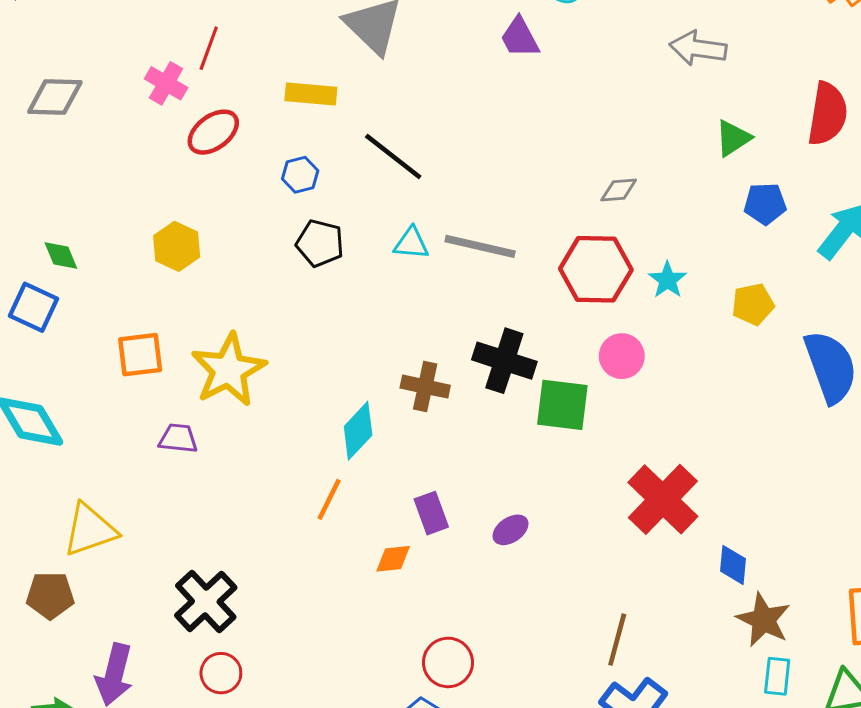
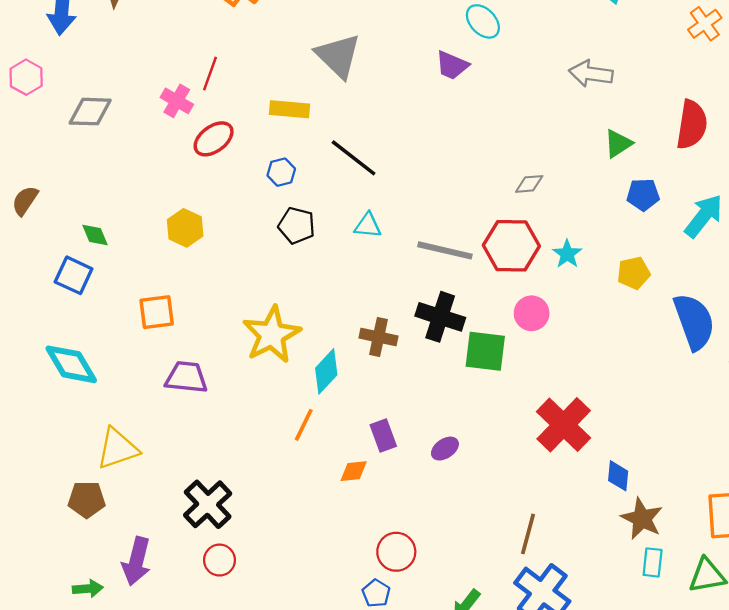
purple trapezoid: (520, 38) -> (452, 65), turned -39
gray line: (480, 246) -> (445, 250), moved
yellow star: (229, 370) -> (272, 335), moved
purple trapezoid: (178, 438) -> (186, 377), size x1.4

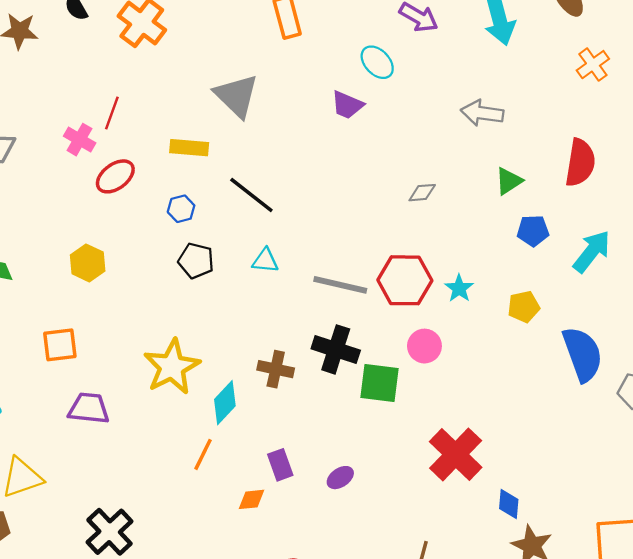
gray diamond: (529, 184) -> (422, 193), moved

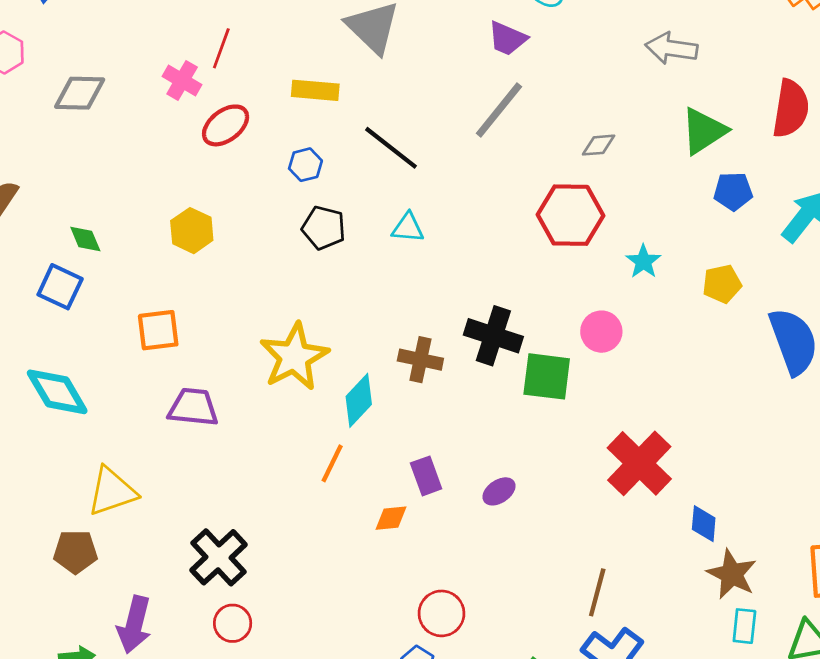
green triangle: (509, 181) -> (704, 131), size x1.4
red hexagon: (405, 280) -> (571, 215), moved
gray line: (340, 285) -> (499, 110), moved, turned -64

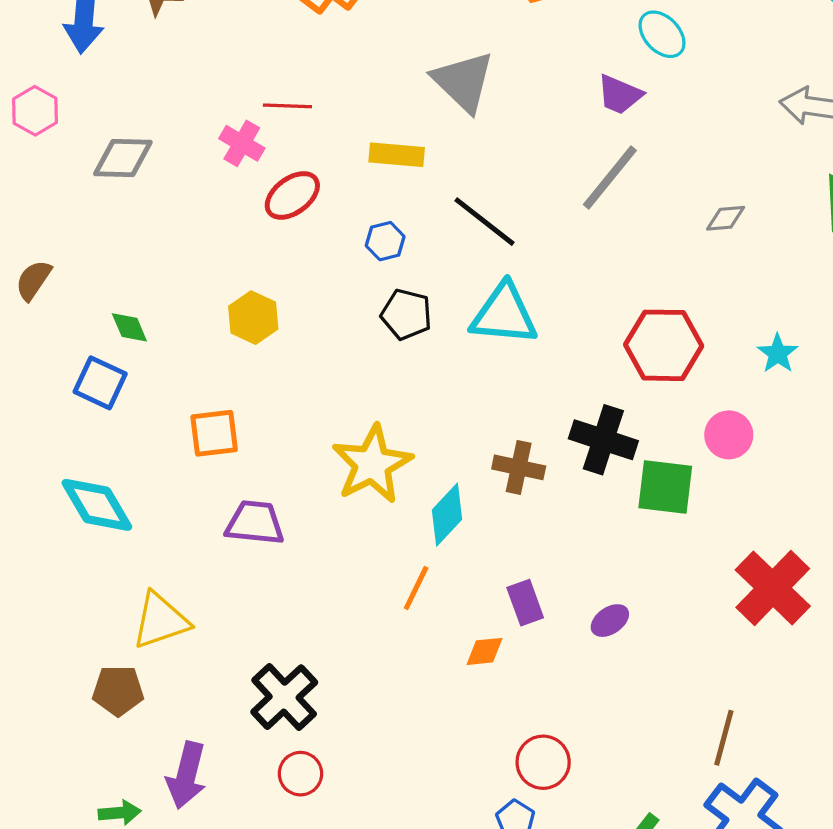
red line: (221, 48) -> (287, 106), turned 72
red hexagon: (571, 215) -> (664, 345), moved
cyan triangle: (408, 228) -> (504, 314), size x1.8

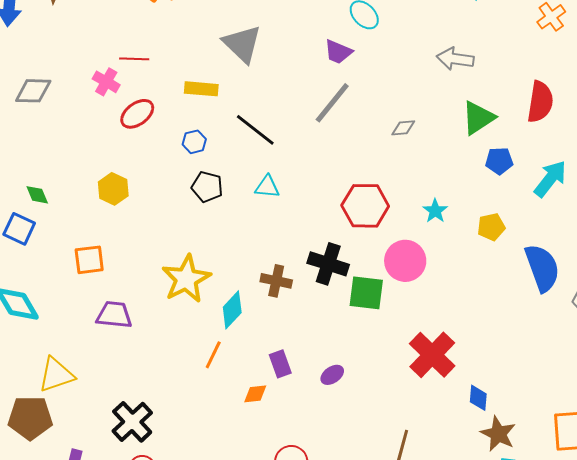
cyan triangle: (504, 314) -> (267, 187), size x0.6
pink circle: (729, 435) -> (405, 261), size x1.4
brown pentagon: (118, 691) -> (30, 418), size x1.4

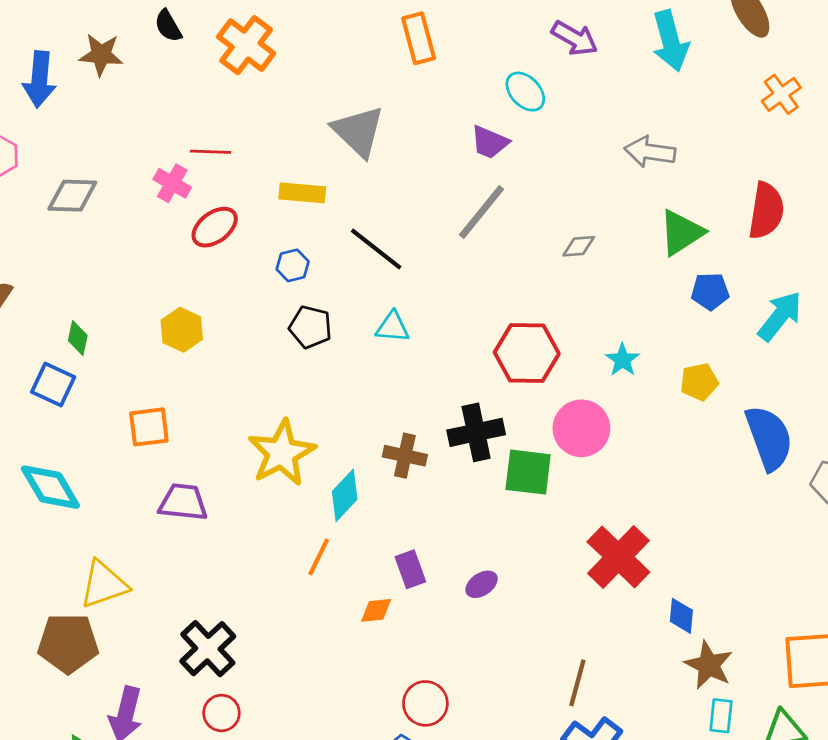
green diamond: (37, 195) -> (78, 338), turned 35
black cross: (328, 264) -> (476, 432), turned -30

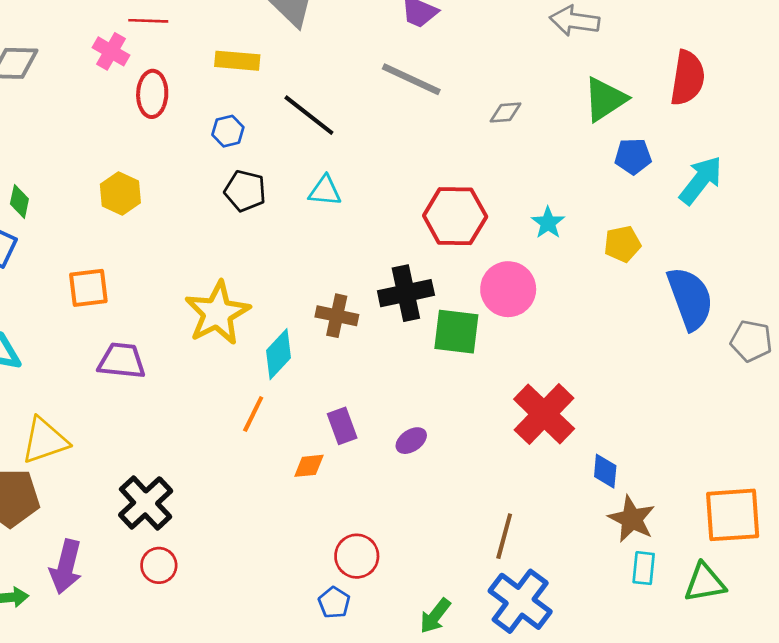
gray line: (482, 212) -> (411, 79), turned 76
red ellipse: (215, 227) -> (152, 94), turned -51

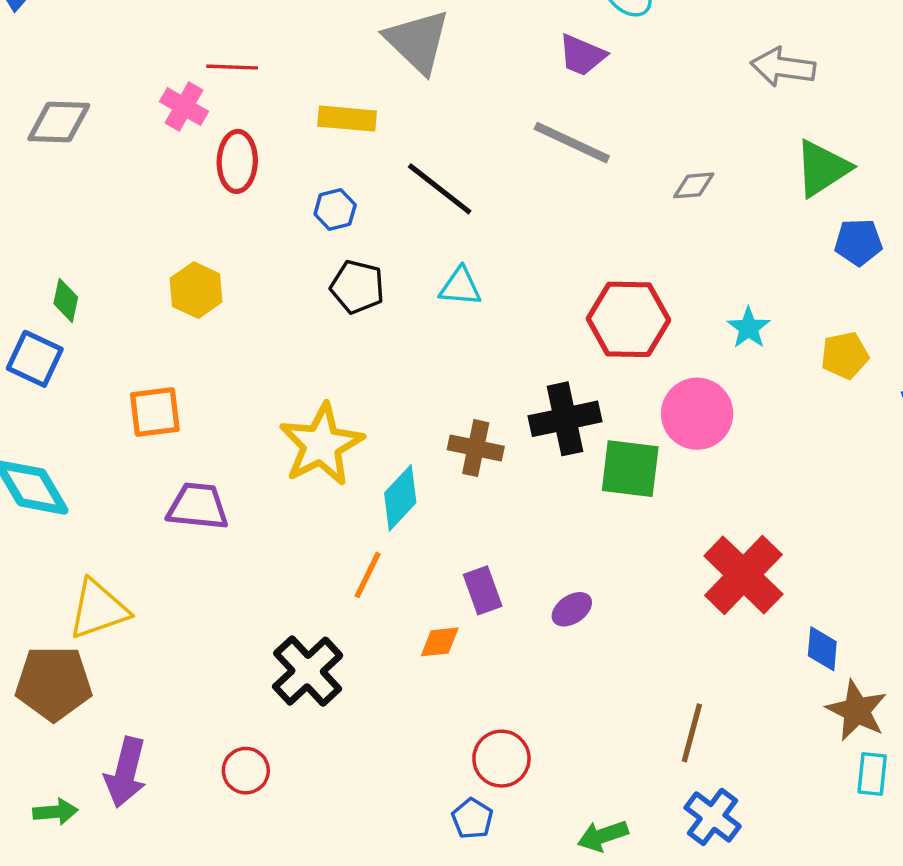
black cross: (146, 503) -> (308, 671), moved
blue cross: (520, 601) -> (713, 817), size x0.7
green arrow: (435, 616) -> (603, 836), turned 33

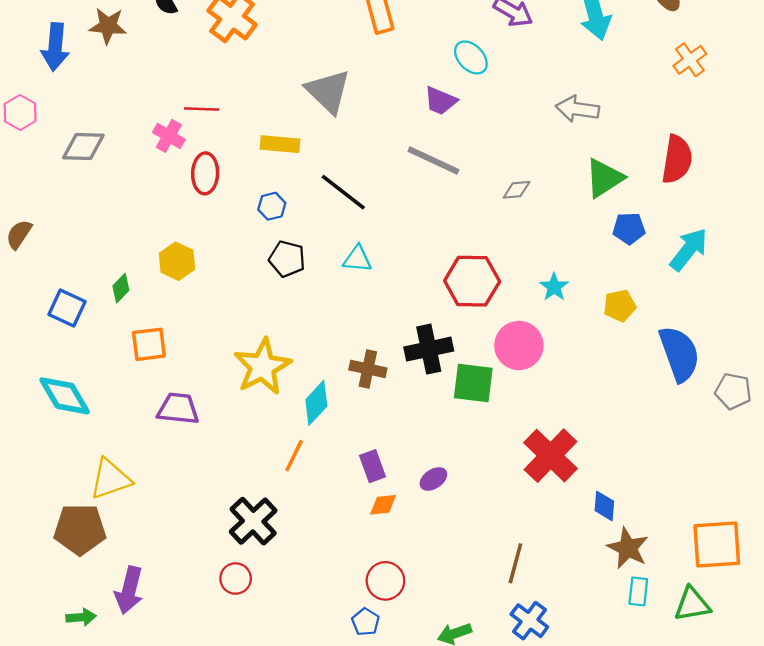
green diamond: (66, 300) -> (121, 288), moved, turned 32
orange diamond: (440, 642) -> (383, 505), moved
red circle: (246, 771) -> (236, 579), moved

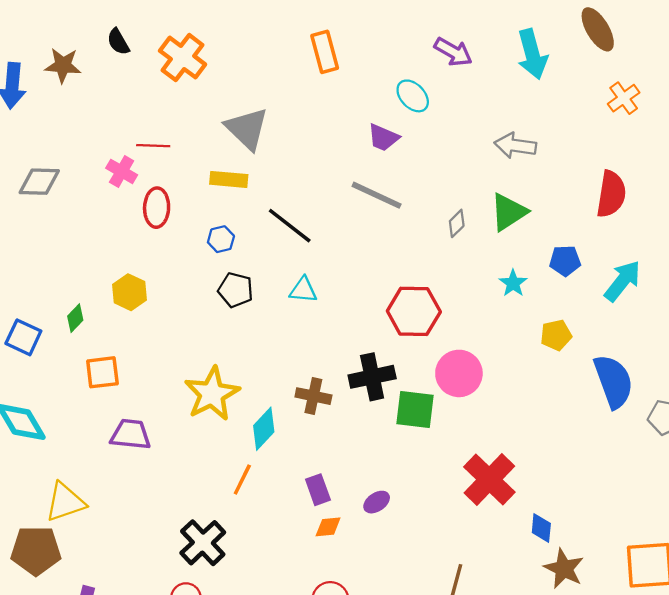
gray triangle: (328, 91) -> (247, 129), moved
green triangle: (604, 178) -> (509, 212), moved
gray diamond: (517, 190) -> (457, 223), turned -40
cyan star: (554, 287) -> (513, 283), moved

